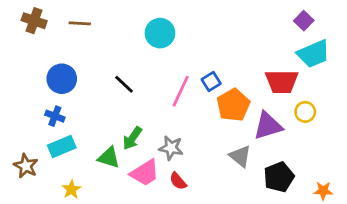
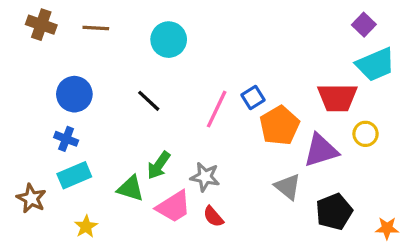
cyan circle: (160, 33) -> (169, 40), moved

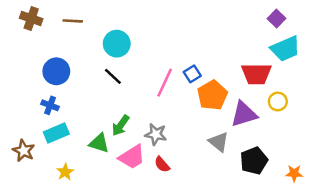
cyan circle: (169, 40) -> (117, 44), moved

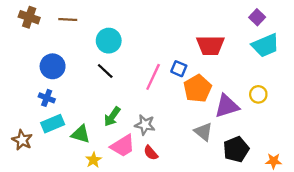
blue square: (192, 74) -> (179, 69), turned -35
red trapezoid: (256, 74) -> (210, 45), moved
green triangle: (99, 143) -> (81, 134), moved
yellow star: (65, 172) -> (93, 160), moved

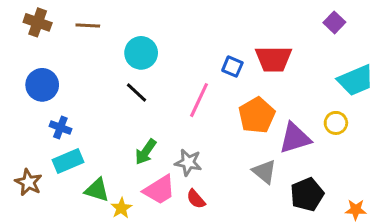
cyan trapezoid: (265, 45) -> (356, 80), moved
blue circle: (53, 66) -> (42, 85), moved
blue square: (179, 69) -> (232, 67), moved
green triangle: (81, 134) -> (97, 190), moved

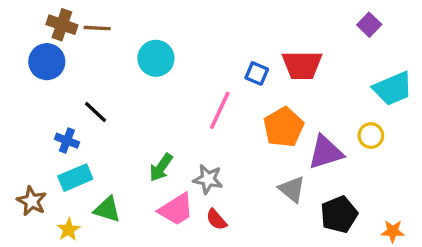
brown cross: (38, 22) -> (62, 25), moved
blue circle: (42, 85) -> (47, 62), moved
black line: (137, 92) -> (95, 112), moved
yellow star: (121, 208) -> (69, 230), moved

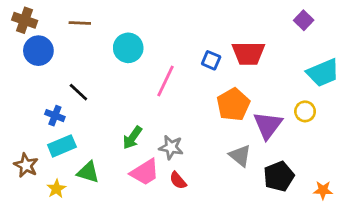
brown cross: (62, 25) -> (25, 20), moved
pink line: (220, 110) -> (166, 81), moved
purple triangle: (326, 152) -> (268, 125), turned -36

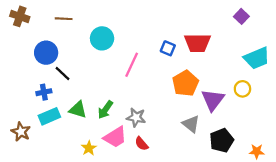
blue circle: (38, 51) -> (46, 53), moved
blue cross: (55, 116) -> (44, 92), turned -32
green triangle: (88, 172) -> (78, 110), moved
yellow star: (56, 189) -> (89, 148), moved

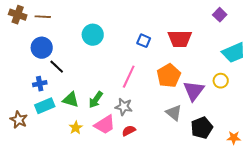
brown line: (64, 19) -> (43, 17), moved
blue square: (168, 48) -> (144, 41), moved
pink line: (132, 65) -> (129, 77), moved
red semicircle: (142, 144) -> (129, 131), turned 104
yellow star: (89, 148) -> (76, 128), moved

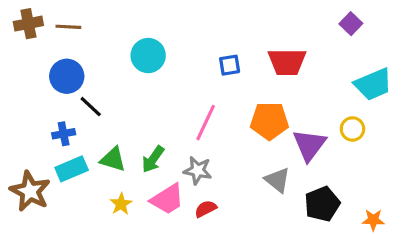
brown cross: (18, 15) -> (28, 24), turned -30
blue square: (144, 41) -> (230, 65), turned -32
orange pentagon: (169, 76) -> (269, 121), turned 30
brown star: (19, 120) -> (30, 191), size x1.4

